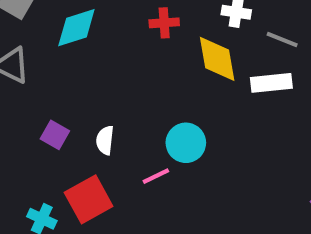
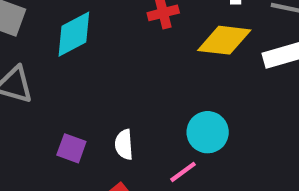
yellow diamond: (217, 59) -> (224, 40), turned -63

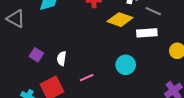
cyan circle: (208, 132) -> (126, 65), moved

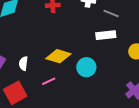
yellow diamond: (120, 20) -> (58, 56), moved

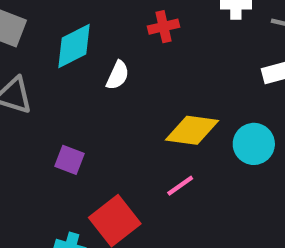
white semicircle: (23, 64) -> (118, 75), moved, turned -152

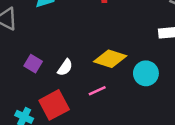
white semicircle: (118, 75) -> (65, 67), moved

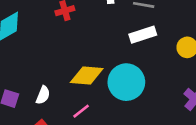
cyan circle: (146, 73) -> (126, 82), size x1.4

